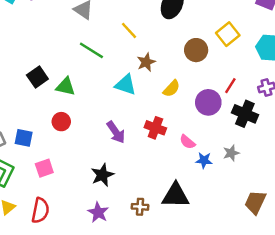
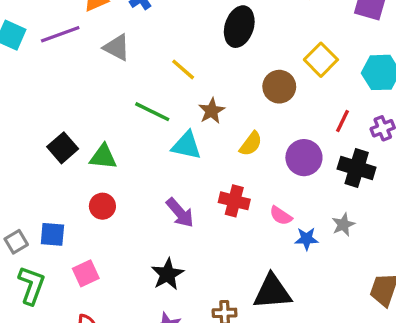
green line: (91, 50) -> (152, 112), moved
red line: (230, 86) -> (342, 121), moved

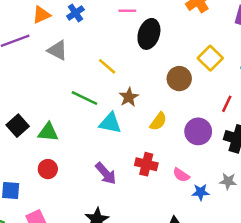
gray star: (343, 225) -> (228, 181), turned 30

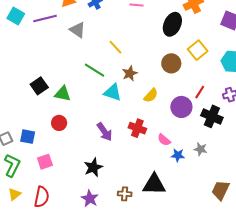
black ellipse: (149, 34) -> (172, 24), moved
red line: (227, 104) -> (200, 92), moved

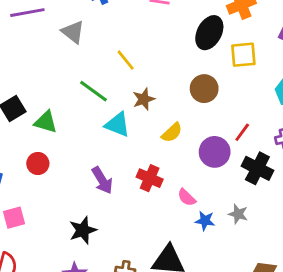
yellow square: (198, 50) -> (243, 55), moved, turned 30

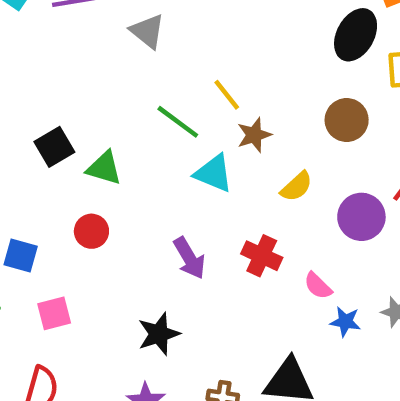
yellow line: (126, 60) -> (227, 95), moved

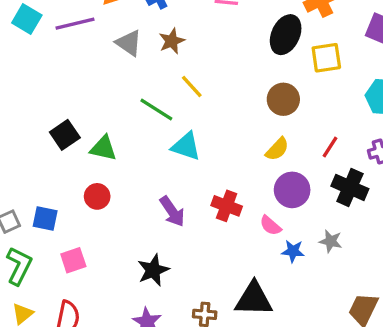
brown star: (254, 135) -> (172, 41), moved
yellow semicircle: (297, 187) -> (277, 149), moved
purple circle: (361, 217) -> (292, 190), moved

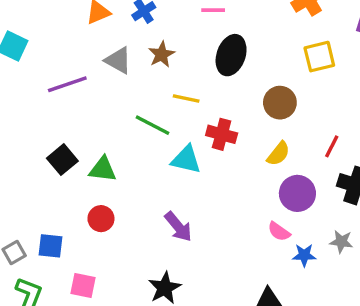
purple line: (75, 24) -> (67, 84), moved
black ellipse: (286, 35) -> (231, 55), moved
yellow line: (192, 87) -> (186, 99), turned -30
red cross: (227, 206) -> (222, 134), moved
pink square: (73, 260) -> (83, 285), turned 35

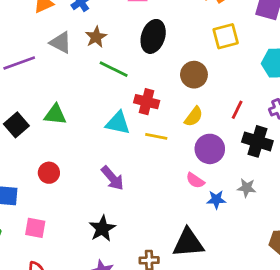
yellow line: (186, 99) -> (156, 136), moved
green line: (153, 125) -> (114, 69), moved
green triangle: (103, 169) -> (55, 115), moved

